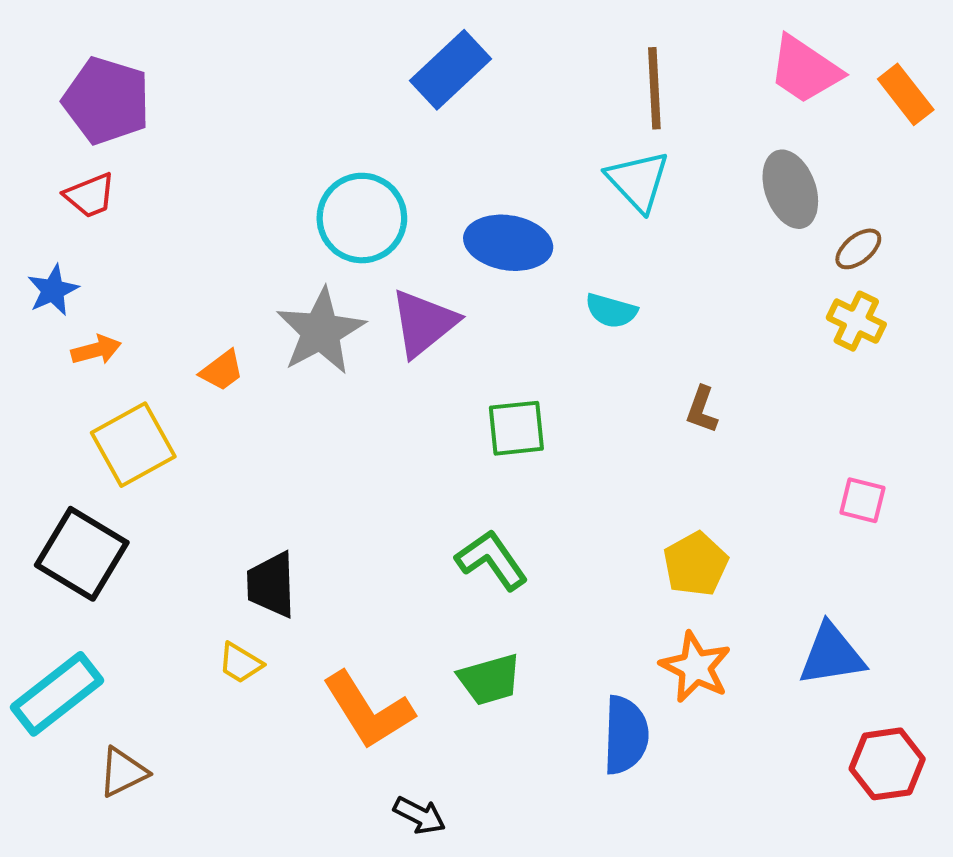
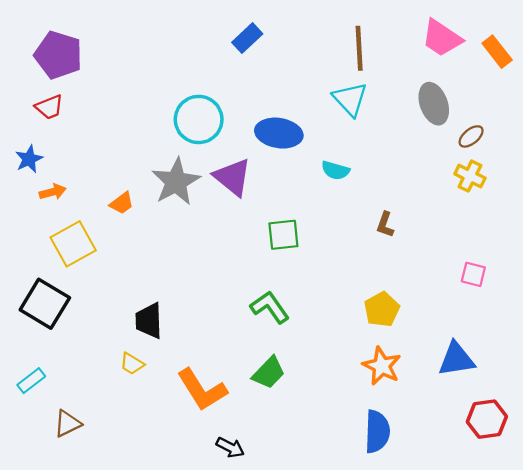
blue rectangle: (450, 70) -> (247, 38), size x0.7
purple triangle: (424, 323) -> (233, 177), turned -42
green trapezoid: (490, 679) -> (269, 373), turned -30
cyan rectangle: (57, 694) -> (31, 381), size x0.6
blue semicircle: (626, 735) -> (377, 432), moved

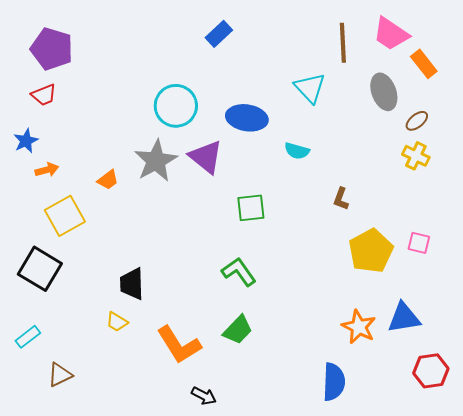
brown line: (359, 48) -> (343, 43), moved
orange rectangle: (497, 52) -> (424, 64), moved
yellow pentagon: (382, 309) -> (371, 251), moved, size x1.4
orange star: (382, 366) -> (359, 327), moved

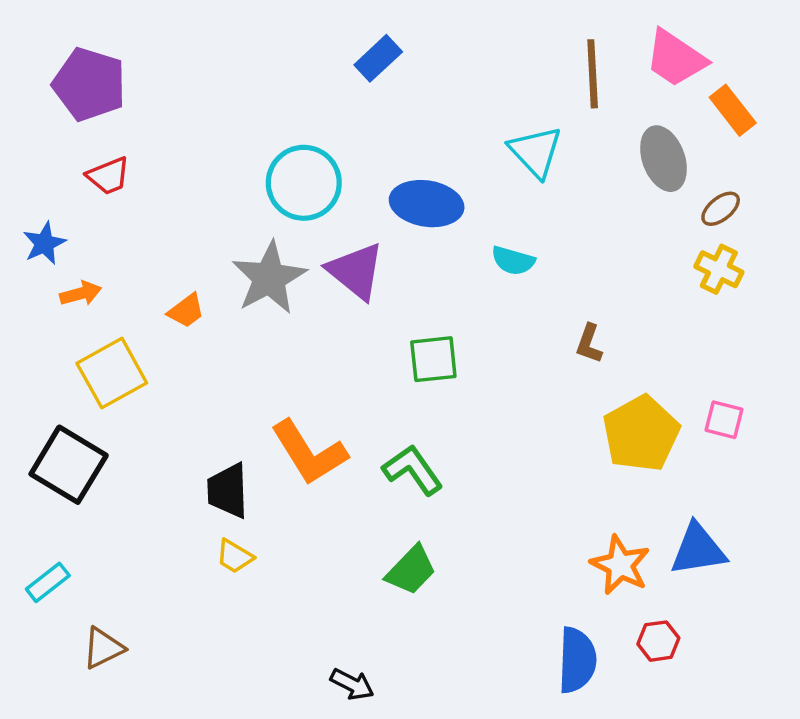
red trapezoid: (44, 95) -> (108, 176), moved
yellow trapezoid: (117, 322) -> (235, 556), moved
orange L-shape: (179, 345) -> (309, 453), moved
red hexagon: (431, 371) -> (658, 641), moved, size x0.7

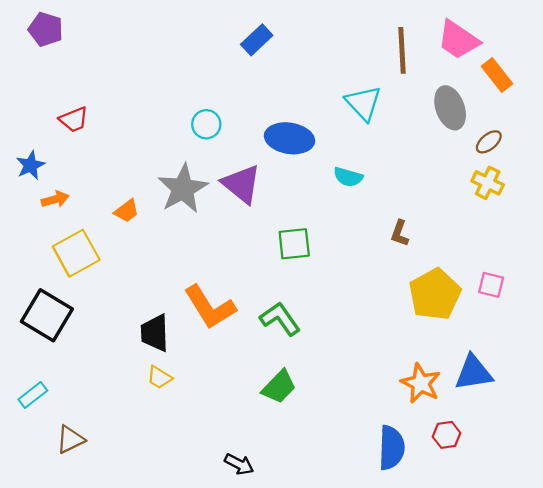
purple pentagon: (89, 84) -> (46, 29), moved, size x0.7
cyan circle: (304, 183) -> (206, 124), size x0.6

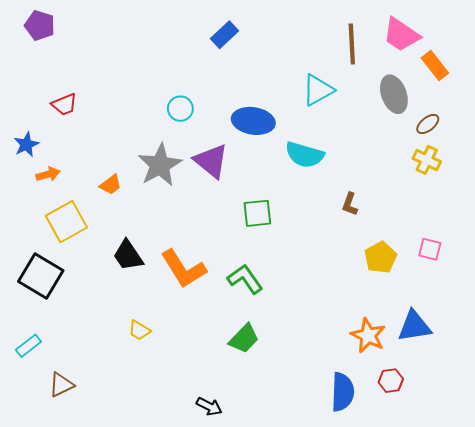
cyan triangle: (363, 103) -> (318, 90), turned 44
cyan semicircle: (348, 177) -> (305, 155), size x1.5
yellow pentagon: (435, 294) -> (381, 257), size x0.7
black trapezoid: (155, 333) -> (128, 255), moved, turned -32

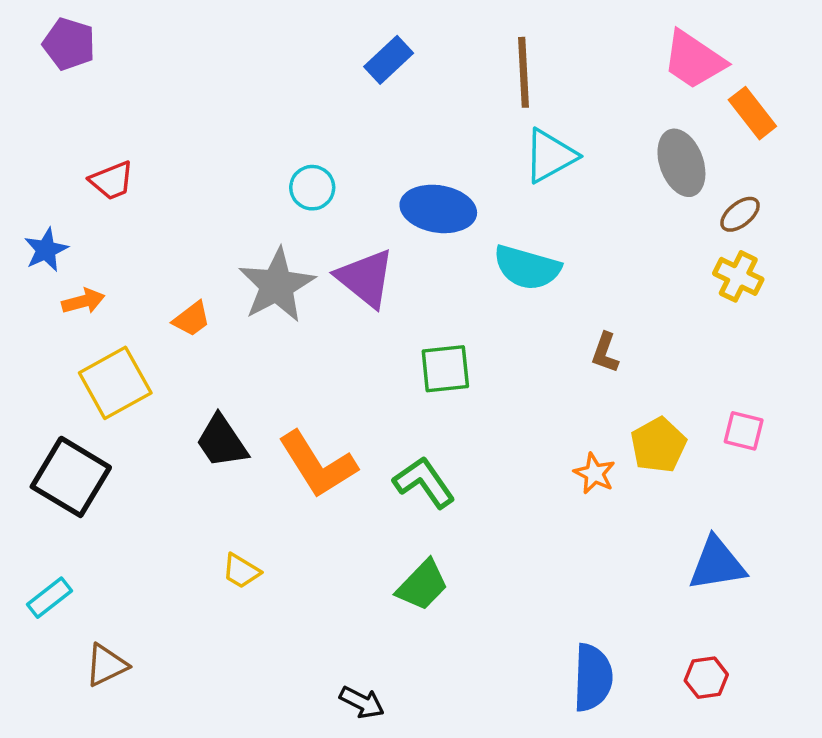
brown line: (352, 44) -> (523, 72), moved
orange star: (368, 335) -> (594, 473), moved, size x0.7
red hexagon: (391, 381) -> (706, 678), moved

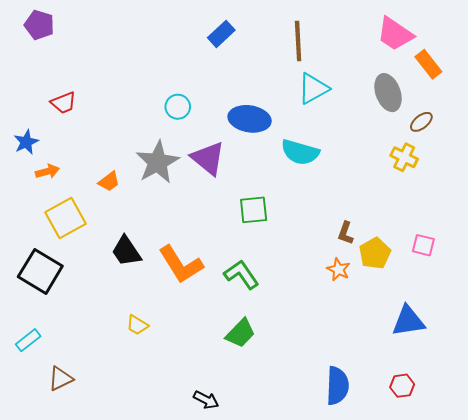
yellow cross: (738, 276) -> (404, 157), moved
brown L-shape: (605, 353) -> (346, 233), moved

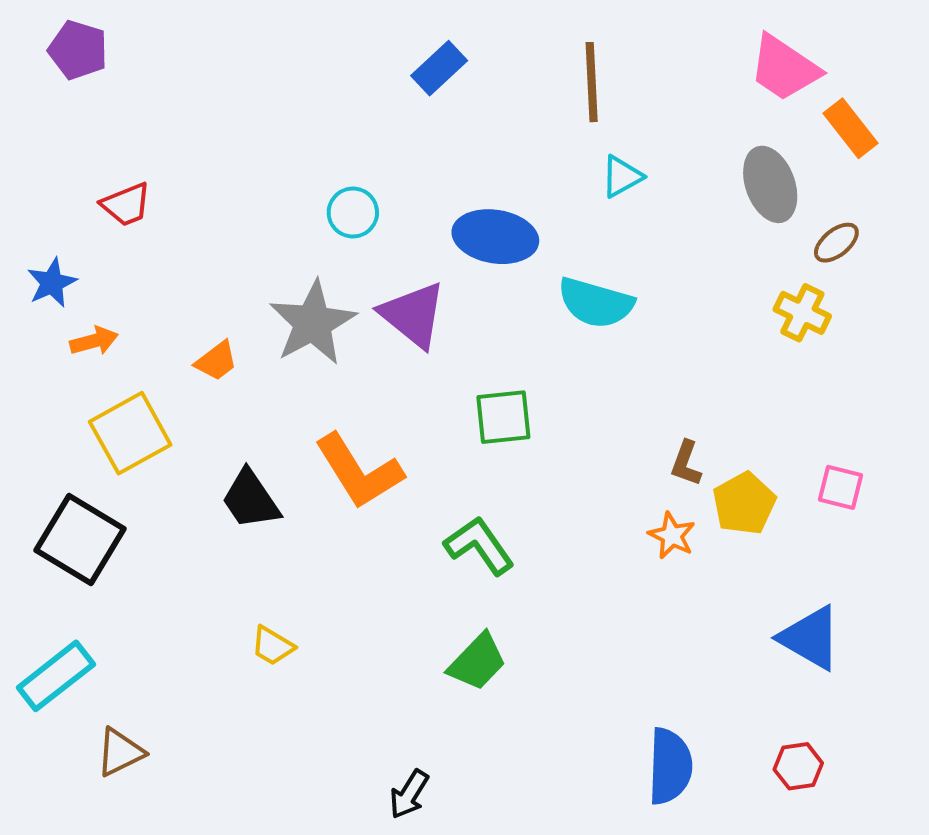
cyan triangle: (313, 89) -> (622, 176), size x0.7
orange L-shape: (181, 264) -> (359, 471), moved
blue triangle: (408, 321) -> (810, 638), turned 39
cyan rectangle: (28, 340) -> (56, 676), size x1.5
black arrow: (206, 400) -> (409, 794), turned 95

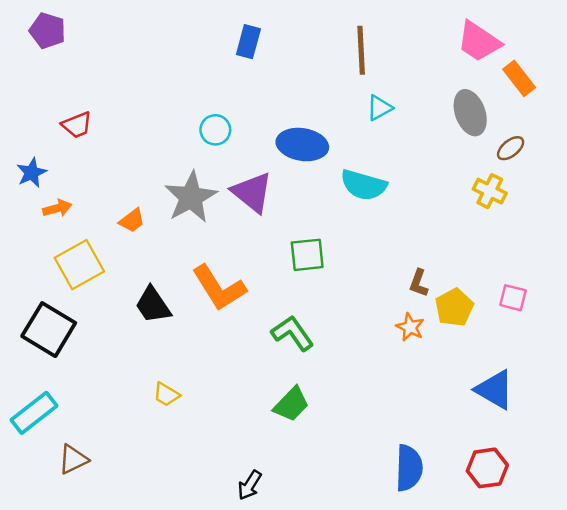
blue rectangle: (439, 68) -> (248, 42), moved, turned -32
red hexagon: (798, 766) -> (487, 468), size x1.4

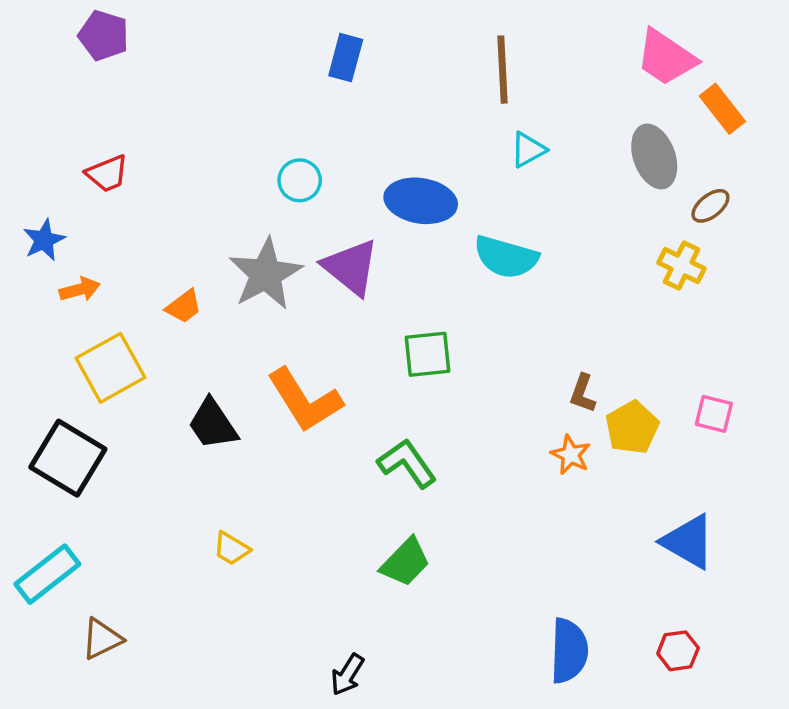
purple pentagon: (47, 31) -> (104, 35), moved
red hexagon: (487, 468) -> (678, 651), size x0.7

